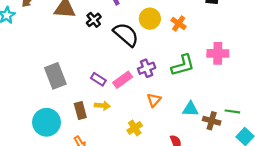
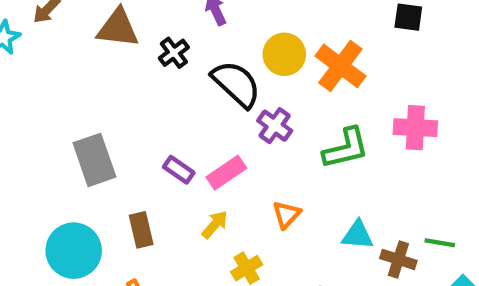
orange cross: (179, 23) -> (340, 66), size x1.6
purple cross: (147, 68) -> (275, 126), moved, turned -35
yellow arrow: (102, 106) -> (215, 224), moved, turned -56

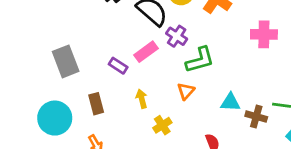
green L-shape: (346, 148) -> (200, 60), moved
pink rectangle: (226, 173) -> (146, 52), moved
yellow arrow: (215, 224) -> (142, 99), turned -54

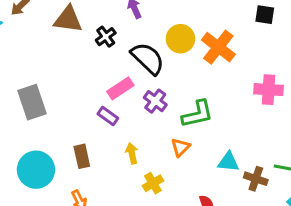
purple cross: (177, 36) -> (155, 101), moved
pink rectangle: (146, 52) -> (120, 88), moved
gray rectangle: (66, 61) -> (32, 102), moved

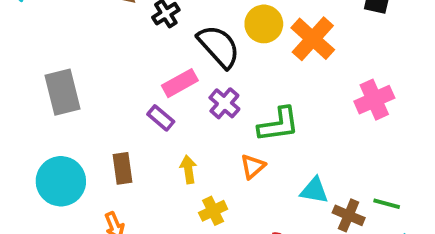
pink cross: (269, 90) -> (374, 100), turned -32

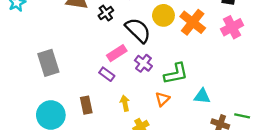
pink cross: (374, 100) -> (232, 27), moved
cyan triangle: (314, 190) -> (202, 96), moved

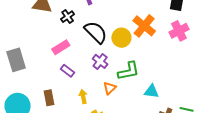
yellow circle: (163, 15) -> (121, 38), moved
pink rectangle: (117, 53) -> (61, 47), moved
orange triangle: (162, 99) -> (110, 88), moved

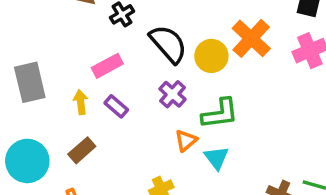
cyan triangle: (152, 91) -> (216, 158), moved, turned 42
yellow arrow: (83, 97) -> (81, 102), moved
brown rectangle: (49, 98) -> (82, 150), turned 56

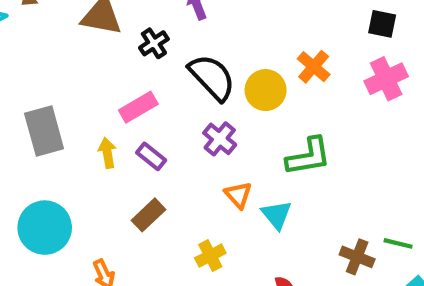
orange cross: (251, 38) -> (314, 67), size x0.7
green L-shape: (220, 114) -> (308, 156), moved
orange triangle: (186, 140) -> (238, 195), turned -30
brown rectangle: (82, 150) -> (149, 215), moved

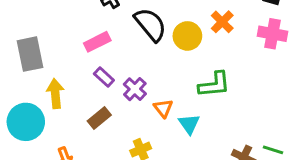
pink cross: (386, 79) -> (273, 34), turned 32
purple cross: (220, 139) -> (135, 89), moved
yellow arrow: (107, 153) -> (55, 94), moved, size x1.4

